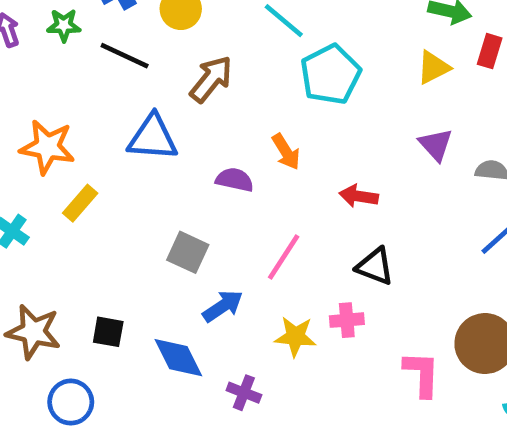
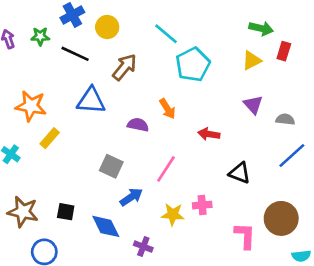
black triangle: (375, 266) -> (240, 173), moved

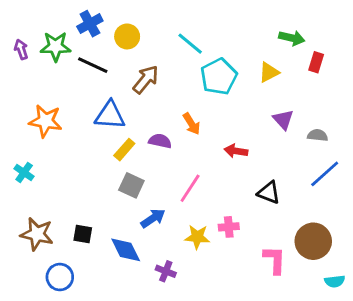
green star: (40, 36) -> (56, 47), size x1.5
yellow triangle: (252, 60) -> (269, 72), moved
yellow rectangle: (50, 138) -> (124, 150), moved

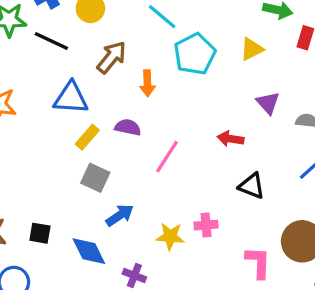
orange arrow: (192, 124) -> (147, 83), moved, turned 30
red arrow: (236, 151) -> (230, 139), moved
pink line: (190, 188) -> (167, 157), moved

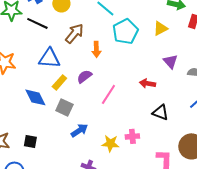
purple semicircle: (128, 127) -> (84, 76), turned -49
blue diamond: (89, 251) -> (35, 97), moved

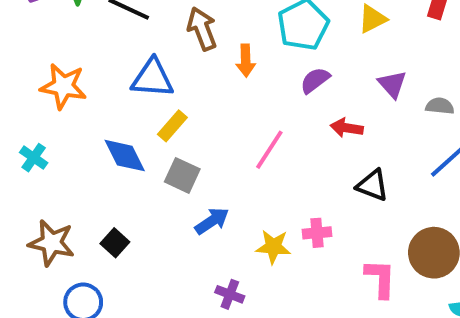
brown arrow: (74, 33) -> (202, 29), turned -60
purple semicircle: (84, 76) -> (315, 80), moved
black square: (30, 141) -> (115, 243), turned 32

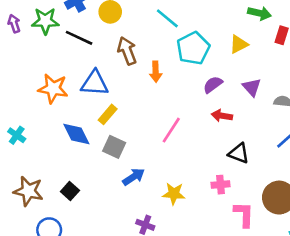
purple semicircle: (315, 80) -> (213, 85), moved
orange star: (63, 86) -> (53, 88), moved
pink cross: (317, 233) -> (221, 185), moved

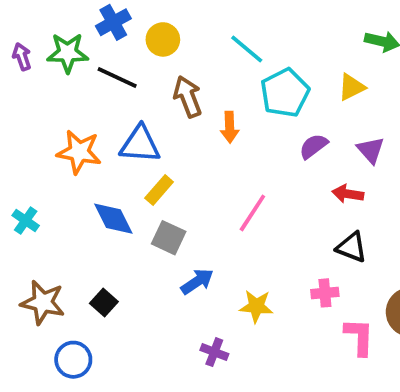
red arrow: (222, 116) -> (348, 194), moved

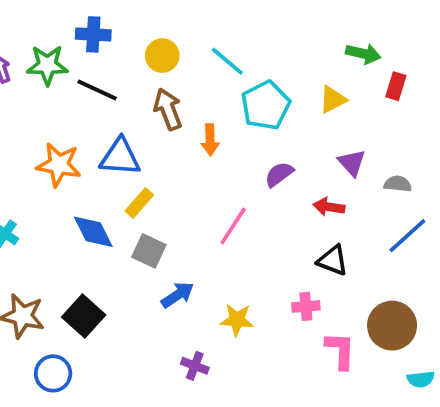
blue cross: (113, 22) -> (93, 34), turned 32
yellow circle: (163, 39) -> (162, 56), moved
purple semicircle: (313, 146) -> (279, 174), moved
black square: (104, 302) -> (84, 316), size x1.5

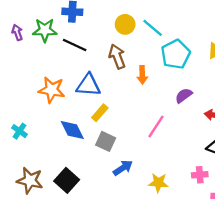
yellow circle: (162, 56) -> (125, 24), moved

